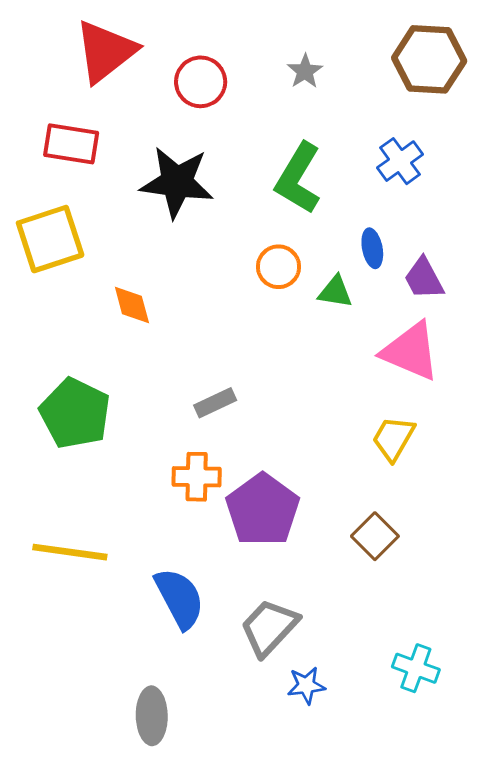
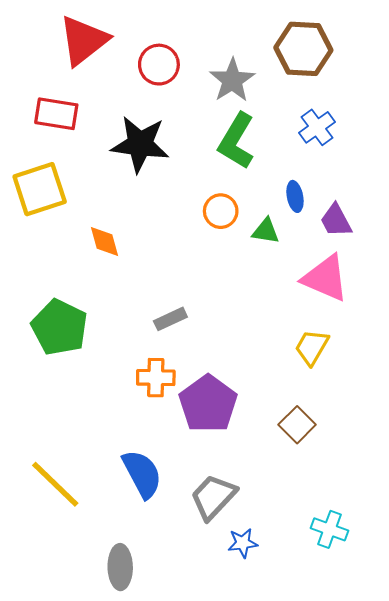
brown hexagon: (429, 59) -> (303, 49), moved
gray star: (305, 71) -> (232, 80), moved, size x1.6
yellow line: (70, 552) -> (55, 484), moved, turned 36

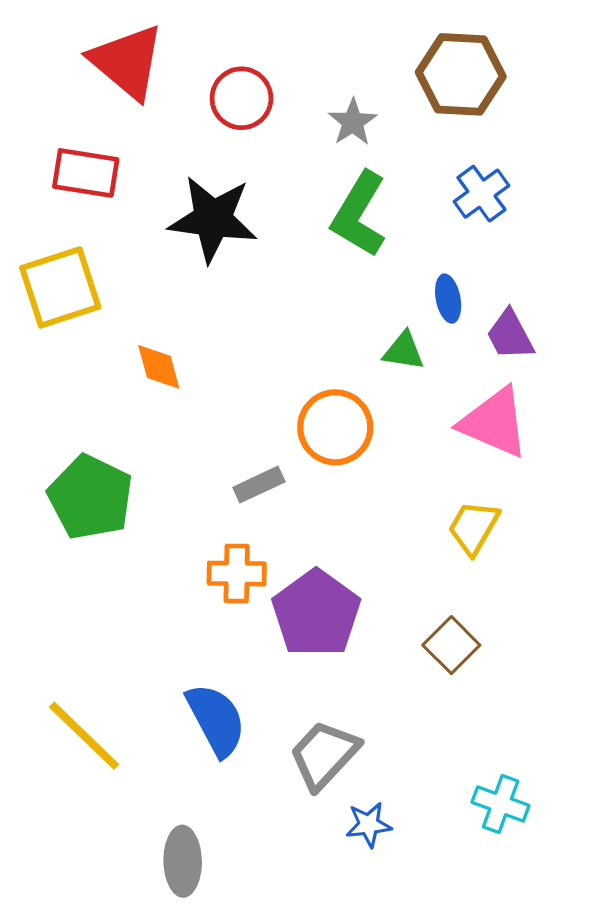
red triangle: (84, 40) -> (127, 62), turned -42
gray star: (232, 80) -> (353, 122), size x0.7
orange circle: (221, 211) -> (335, 427), moved, size x1.4

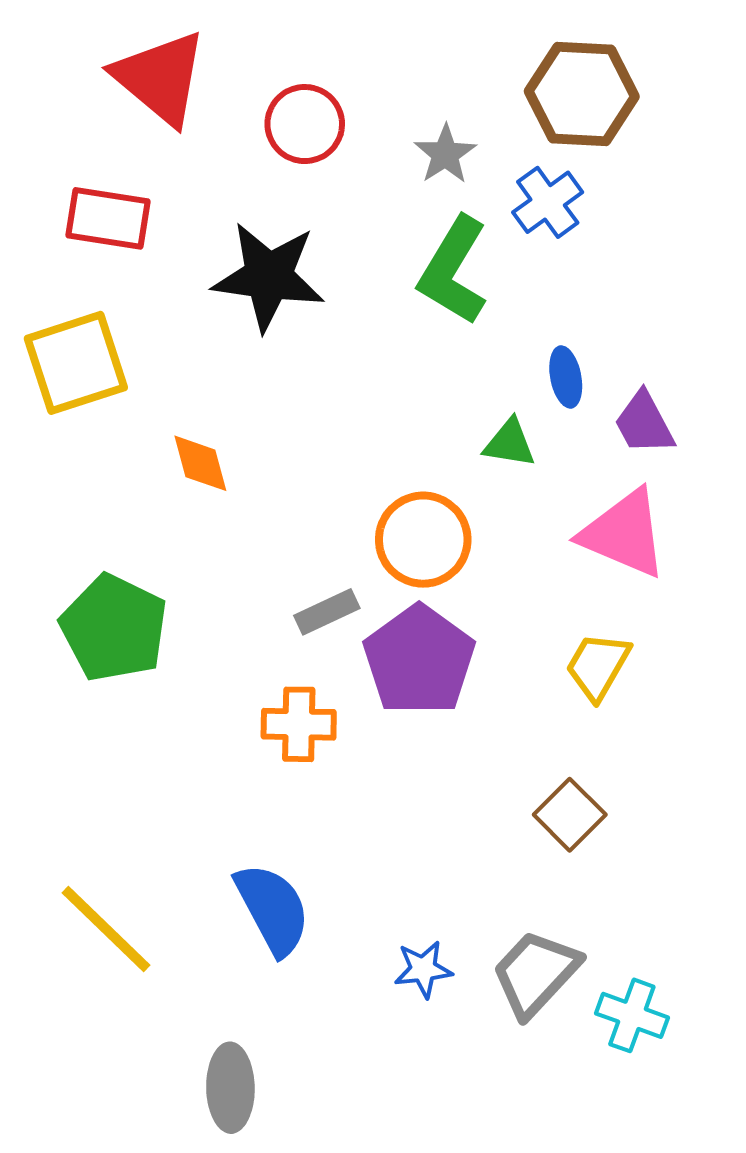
blue cross: (481, 194) -> (548, 202), moved
purple pentagon: (316, 613) -> (419, 660), moved
gray trapezoid: (324, 755) -> (536, 973), moved
blue star: (369, 825) -> (423, 969), moved

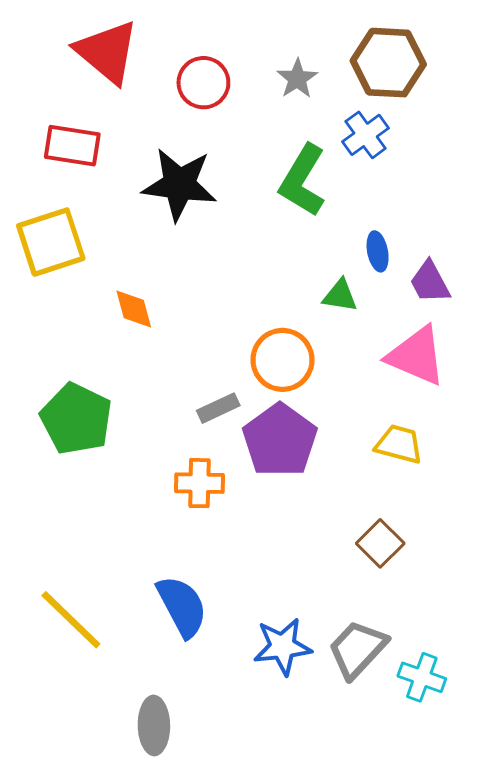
gray star: (445, 154) -> (297, 79), moved
yellow trapezoid: (598, 666) -> (399, 444), turned 75
blue star: (423, 969) -> (282, 646), size x1.5

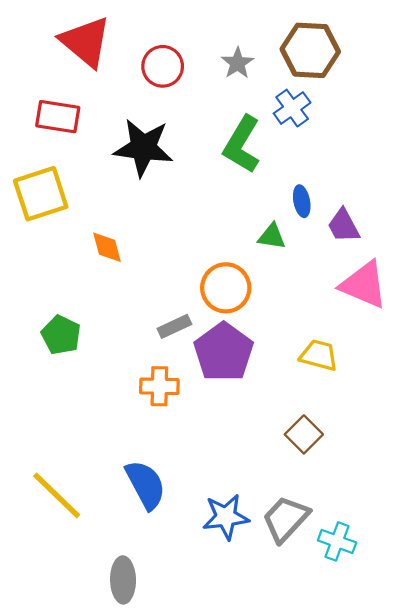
pink triangle: (416, 356) -> (364, 285), moved
green pentagon: (76, 419) -> (61, 335), size x0.7

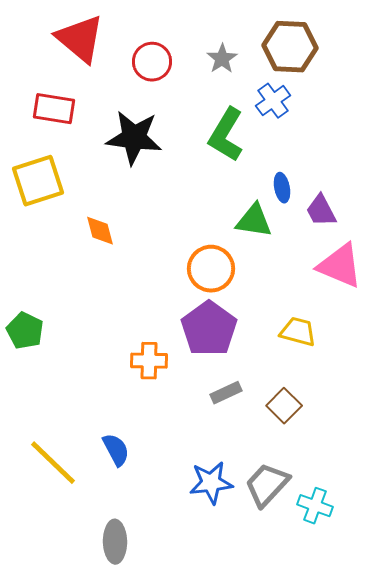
green triangle: (272, 236) -> (254, 221), size x1.4
gray rectangle: (174, 326) -> (226, 393), moved
green pentagon: (61, 335) -> (25, 331), moved
blue semicircle: (146, 485) -> (116, 450), moved, size x0.7

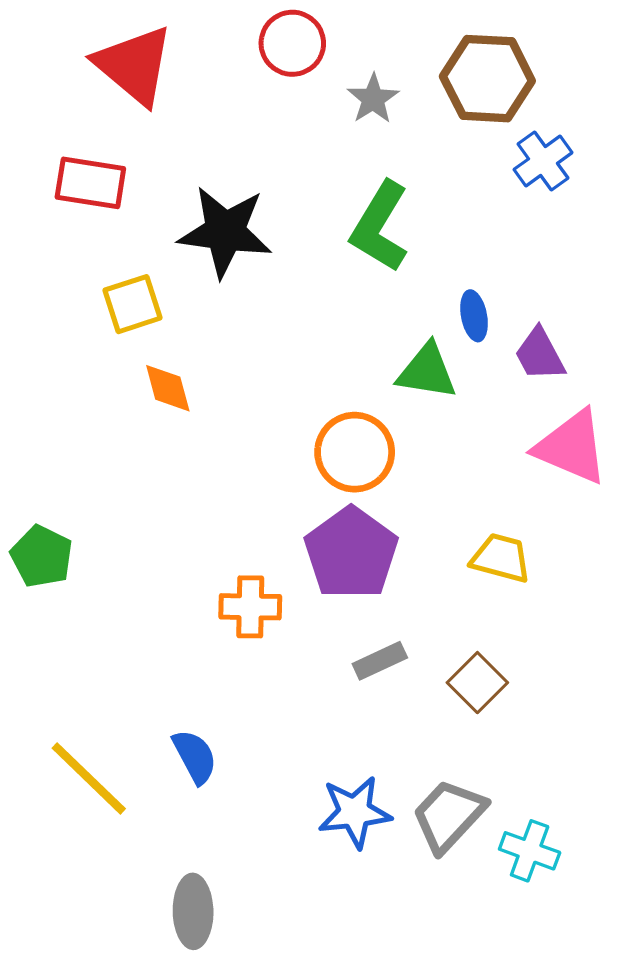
red circle: (152, 62) -> (292, 43), moved
blue cross: (273, 101) -> (543, 161), moved
yellow square: (38, 181) -> (132, 304), moved, size x0.7

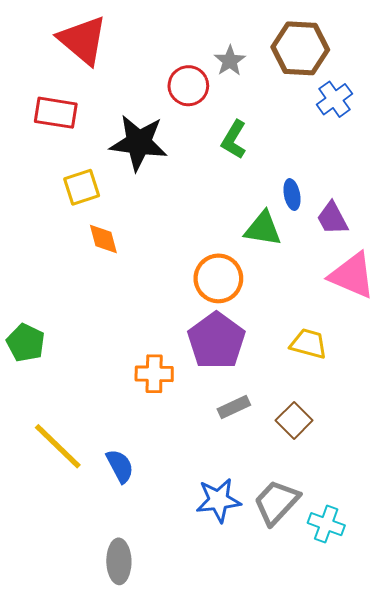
red circle: (292, 43) -> (188, 86), moved
green L-shape: (380, 227) -> (234, 140), size x0.7
yellow line: (89, 778) -> (58, 446), moved

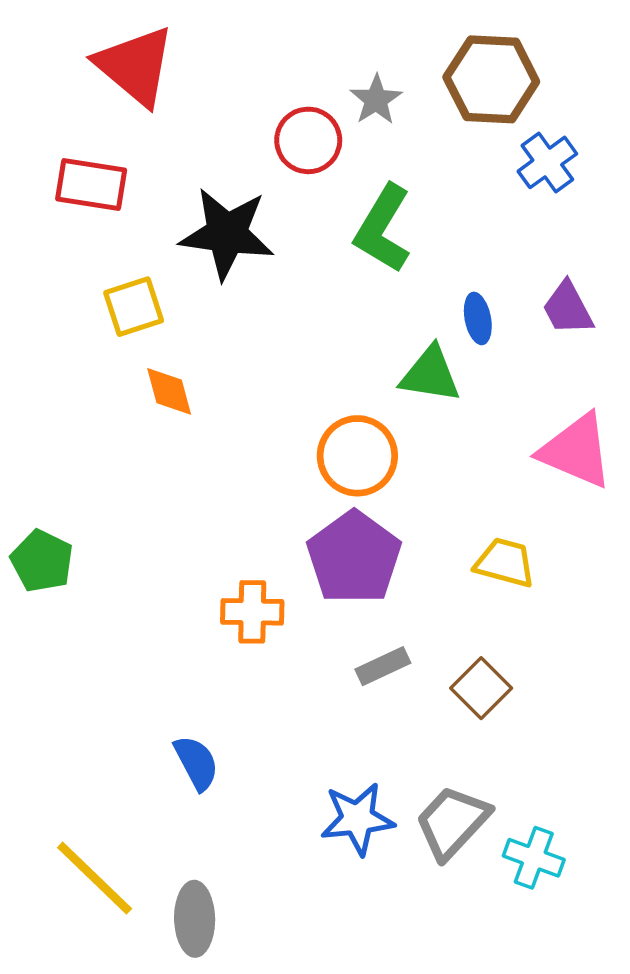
green L-shape: (234, 140) -> (383, 229), size x1.4
purple trapezoid: (332, 218) -> (568, 308), moved
yellow line: (58, 446) -> (95, 878), moved

